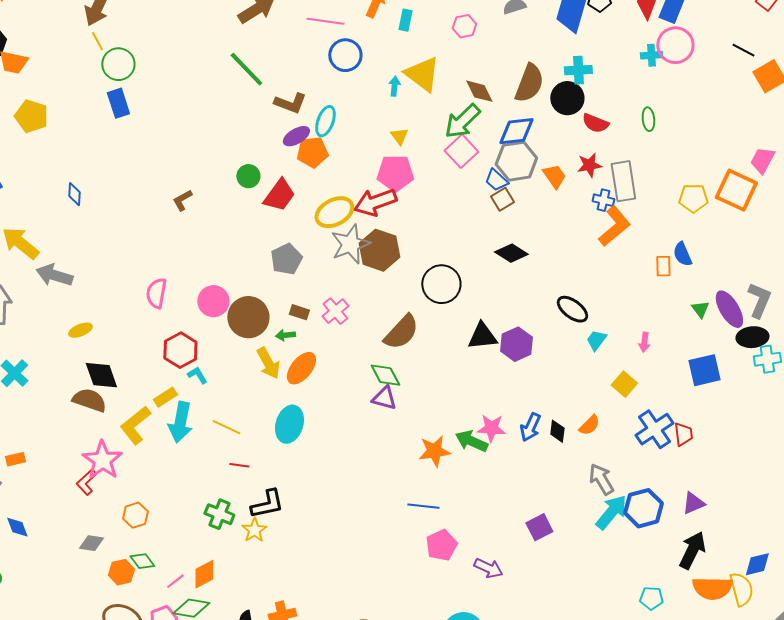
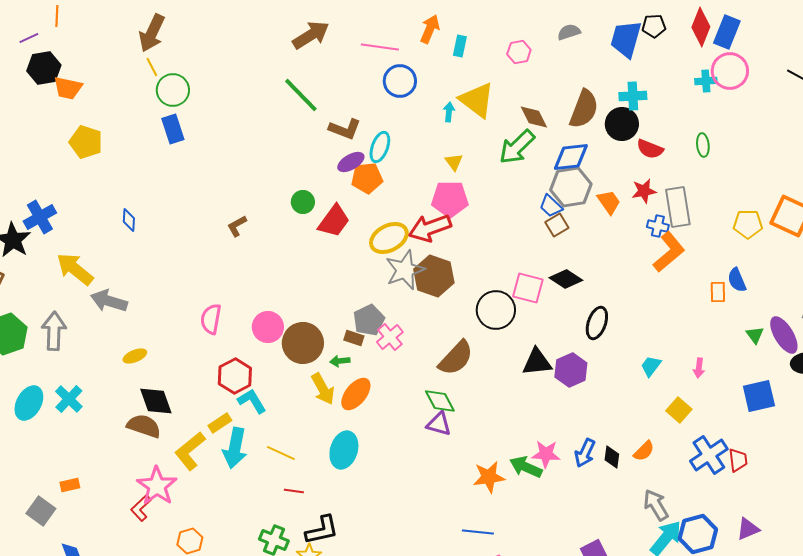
pink square: (461, 151) -> (528, 288), moved, turned -32
gray pentagon: (286, 259) -> (369, 320), moved
black ellipse: (572, 309) -> (597, 323), moved, turned 72
cyan L-shape: (197, 375) -> (252, 401), size x1.4

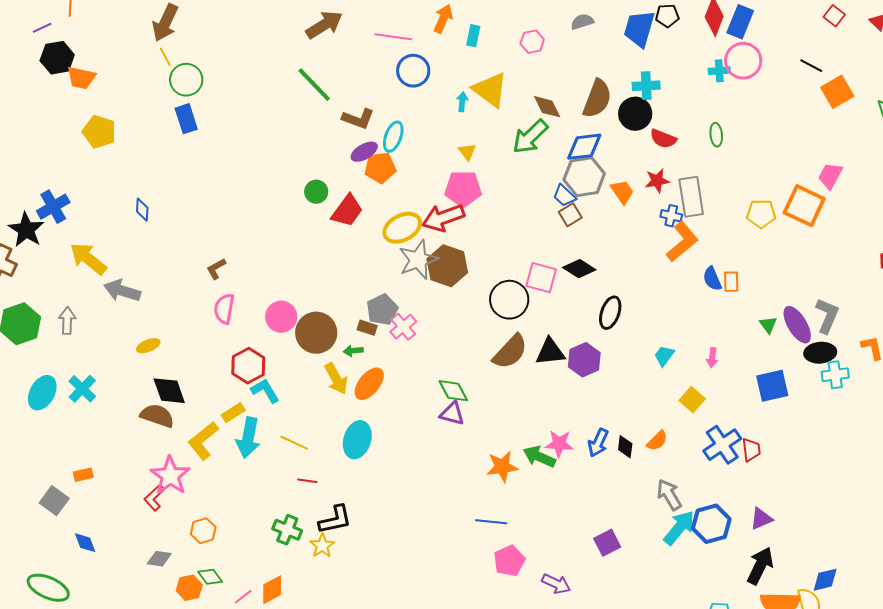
brown L-shape: (237, 226) -> (216, 269), moved
blue semicircle: (737, 280) -> (712, 279), moved
gray arrow: (54, 331) -> (67, 321), size x0.7
brown semicircle: (456, 358) -> (510, 352), moved

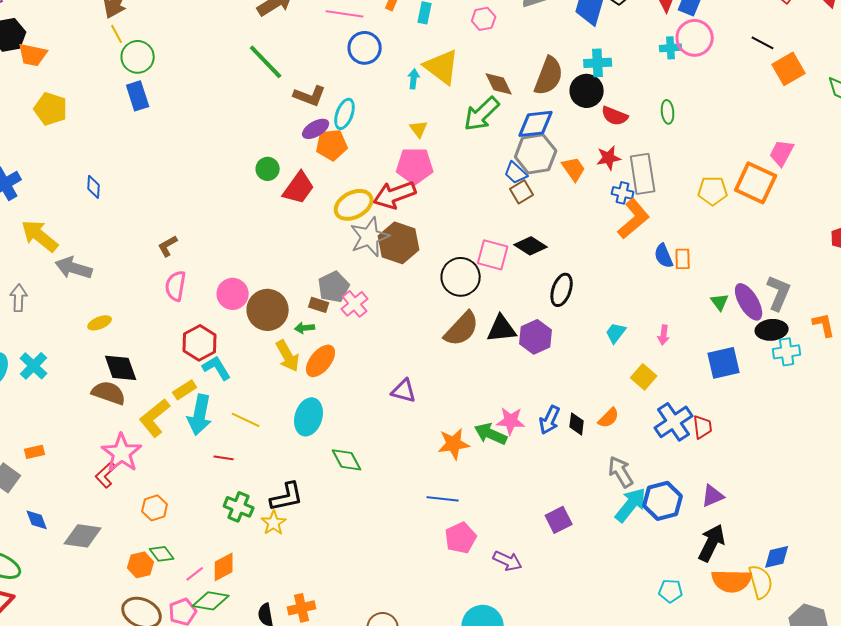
green diamond: (453, 391) -> (347, 460), moved
red line: (307, 481) -> (224, 458), moved
gray diamond: (159, 559) -> (83, 536), moved, size x1.5

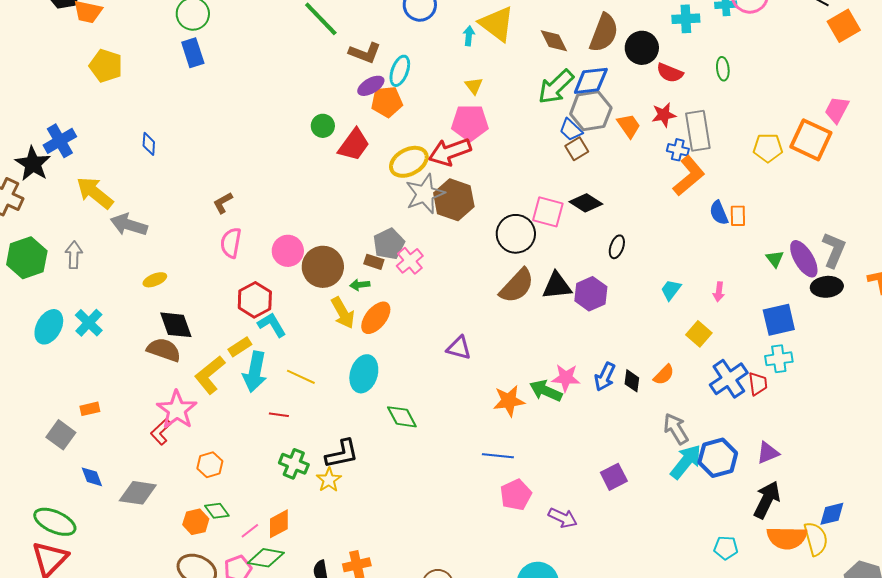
cyan cross: (598, 63) -> (686, 19), moved
green arrow: (482, 114) -> (556, 87), moved
black ellipse: (562, 290) -> (617, 247), size x0.7
cyan cross: (787, 352) -> (779, 359), moved

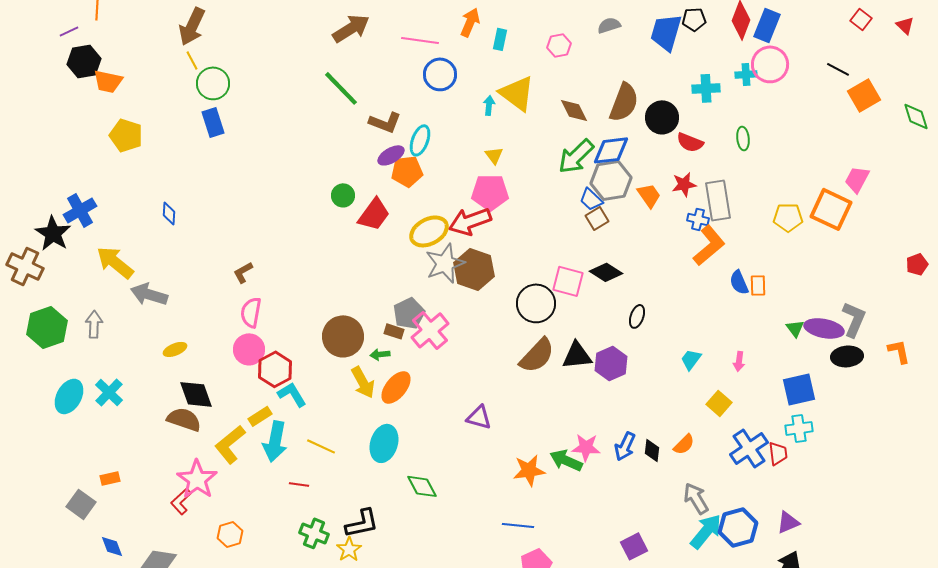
pink circle: (288, 251) -> (249, 349), moved
purple ellipse: (804, 259) -> (824, 328), turned -48
pink cross: (410, 261) -> (430, 330), size x1.4

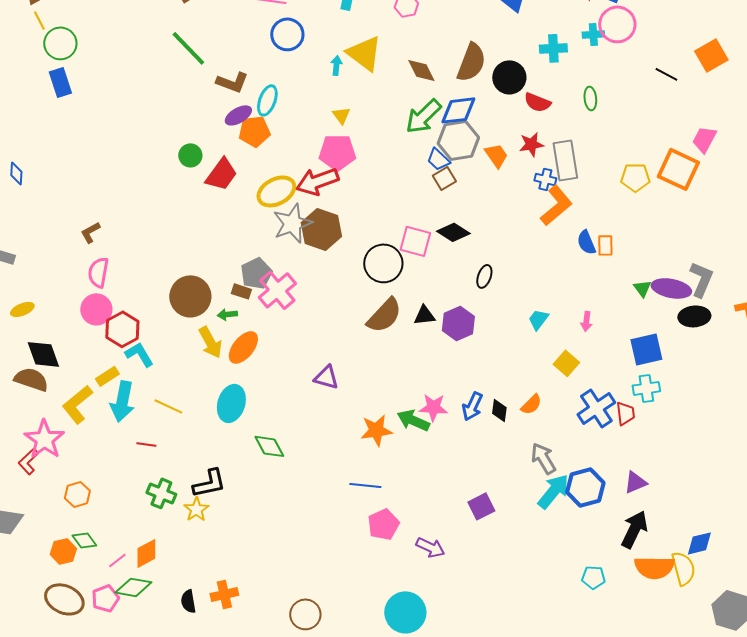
black line: (838, 69) -> (666, 74), moved
black triangle: (577, 355) -> (424, 315), size x0.7

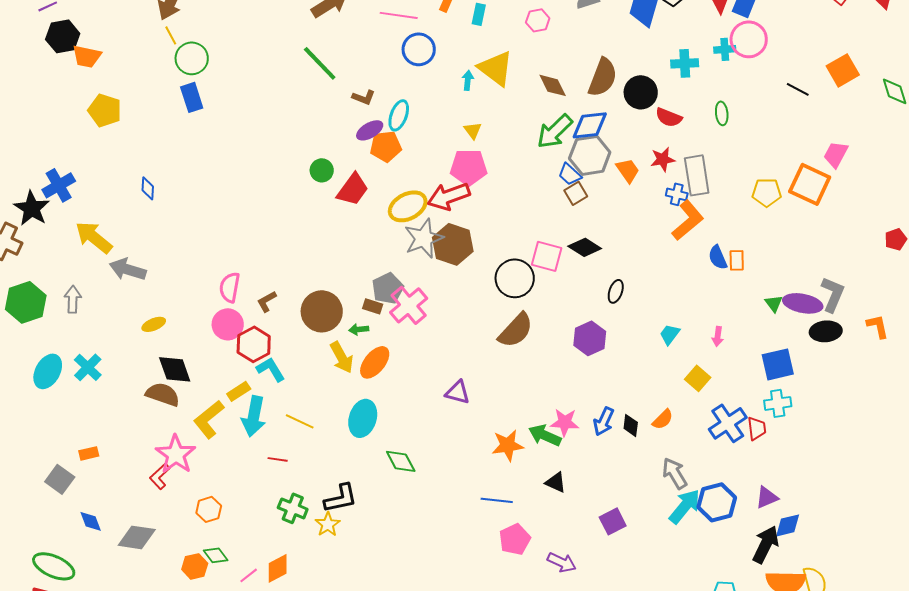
brown L-shape: (232, 82) -> (364, 97), size x0.7
brown L-shape: (90, 232) -> (267, 301), moved
black triangle: (424, 315) -> (556, 482), moved, turned 30
blue diamond: (699, 543) -> (788, 525), moved

